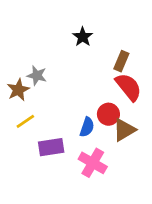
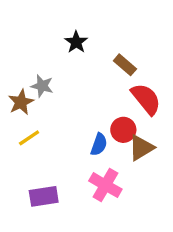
black star: (83, 37) -> (76, 42), moved
brown rectangle: (121, 61) -> (125, 65), moved, turned -72
purple rectangle: (51, 147) -> (44, 196), moved

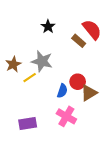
gray star: (42, 86) -> (42, 61), moved, size x1.5
red semicircle: (146, 99) -> (92, 30), moved
yellow line: (29, 138) -> (30, 78), moved

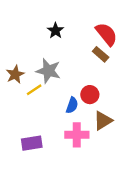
brown rectangle: (79, 41) -> (101, 54), moved
brown triangle: (89, 93) -> (103, 121), moved
pink cross: (66, 116) -> (77, 135), turned -30

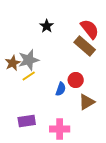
brown rectangle: (101, 54) -> (85, 46), size x1.5
gray star: (48, 71) -> (29, 60), moved, turned -30
pink cross: (77, 135) -> (60, 129), moved

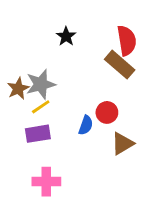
red semicircle: (90, 29) -> (127, 41), turned 30
purple rectangle: (27, 121) -> (38, 134), moved
pink cross: (60, 129) -> (46, 182), moved

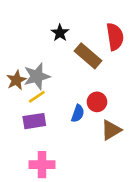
brown rectangle: (120, 65) -> (88, 56), moved

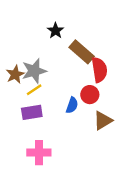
red semicircle: (115, 37) -> (99, 70), moved

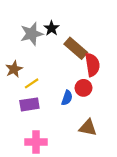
gray star: (34, 71) -> (32, 34), moved
brown triangle: (103, 121) -> (88, 128), moved, turned 42

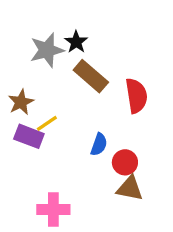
brown rectangle: (76, 48) -> (91, 76), moved
red circle: (83, 88) -> (125, 162), moved
purple rectangle: (29, 104) -> (29, 136), moved, turned 30

